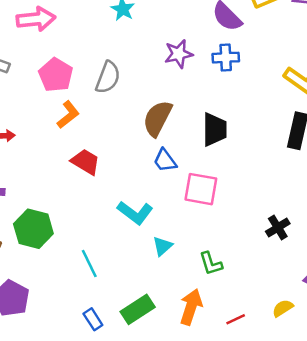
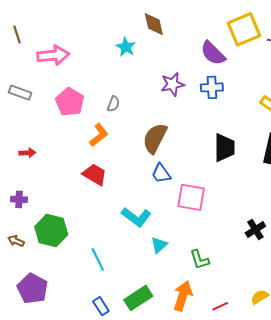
gray semicircle: (108, 77) -> (113, 104), size x0.6
orange L-shape: (68, 115) -> (99, 135), moved
black trapezoid: (215, 130) -> (224, 148), moved

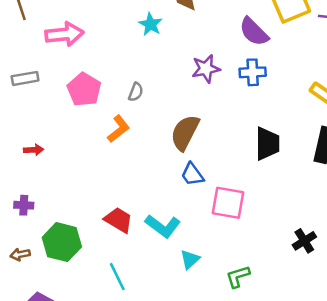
gray rectangle: (20, 93) -> (25, 78), turned -30
red trapezoid: (95, 175) -> (119, 220), moved
brown arrow: (16, 241) -> (20, 254), turned -35
green L-shape: (199, 260) -> (238, 277), turned 90

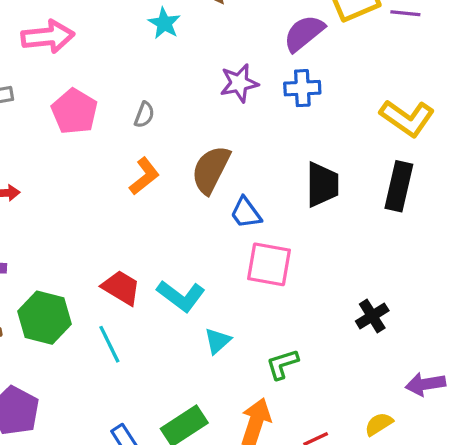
purple semicircle: (254, 32) -> (304, 33), turned 96
orange L-shape: (119, 129) -> (144, 176), moved
blue trapezoid: (192, 174) -> (246, 213), moved
cyan line: (117, 277) -> (109, 344), moved

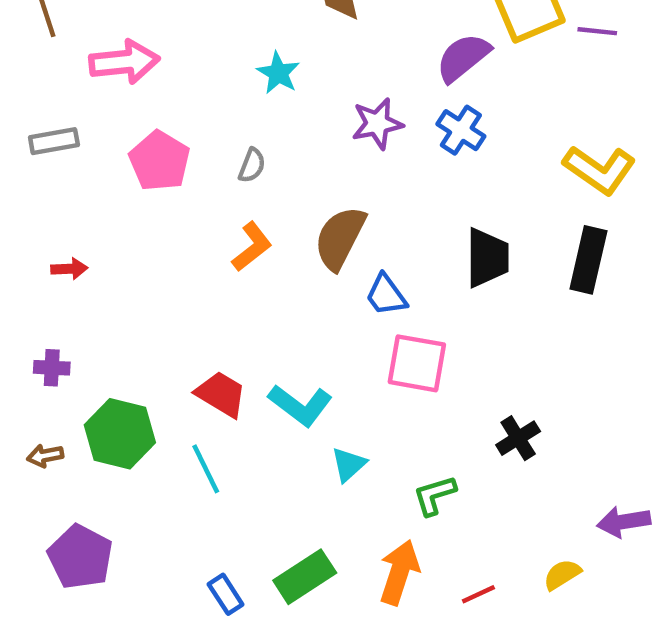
cyan star: (164, 23) -> (278, 73), moved
blue cross: (302, 88) -> (461, 130), turned 36
black cross: (372, 316) -> (518, 438), moved

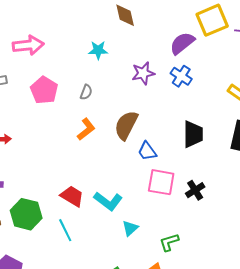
cyan star: (278, 73) -> (98, 50), turned -30
black cross: (518, 438) -> (195, 190), moved

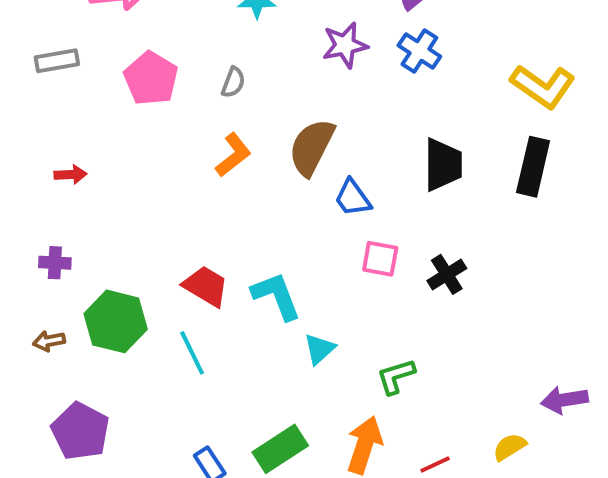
pink square: (161, 182) -> (380, 259), size x0.7
cyan L-shape: (108, 201) -> (276, 296), turned -148

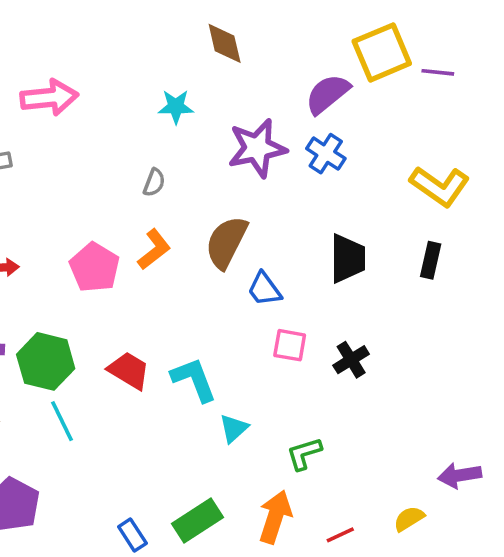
purple star: (345, 45) -> (257, 148), size x1.4
pink pentagon: (151, 78) -> (94, 267), moved
black rectangle: (533, 167) -> (431, 260), size x0.7
green hexagon: (116, 321) -> (46, 361), moved
cyan line: (192, 353) -> (62, 421), moved

